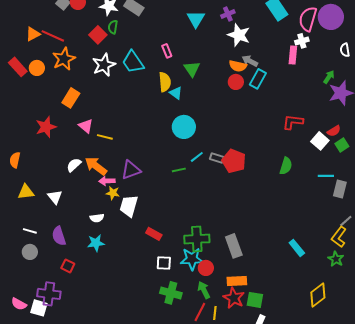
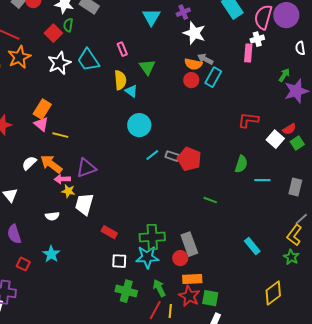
orange rectangle: (71, 98) -> (42, 109), moved
green line: (179, 170) -> (210, 200), moved, turned 32
cyan line: (326, 176) -> (262, 180), moved
cyan star: (96, 243) -> (51, 254), moved, turned -30
red circle: (206, 268) -> (180, 258), moved

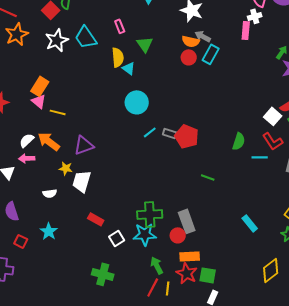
red L-shape: (248, 120) -> (273, 141), moved, turned -130
pink arrow: (62, 179) -> (27, 158), moved
red rectangle: (109, 232) -> (96, 219), moved
white square: (119, 261) -> (117, 238), turned -35
green cross: (126, 291) -> (103, 274), moved

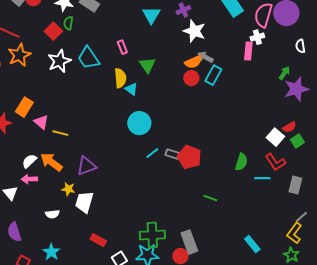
orange semicircle: (191, 41) -> (193, 62), turned -36
orange rectangle: (40, 86) -> (24, 107), moved

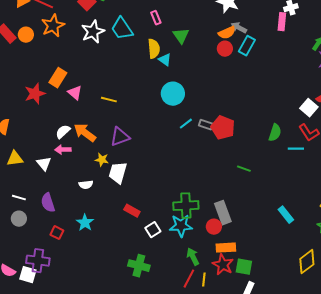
yellow line: (60, 133) -> (109, 100), moved

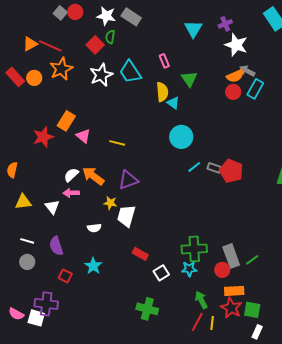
green line: (244, 169) -> (252, 260), moved, turned -56
cyan star: (181, 226) -> (189, 269), size x0.7

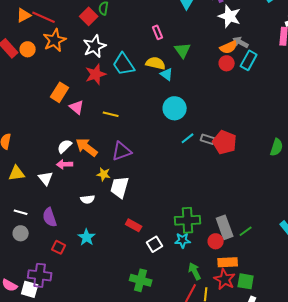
cyan trapezoid: (130, 72) -> (124, 64), moved
yellow semicircle: (162, 92) -> (156, 63), turned -72
red star: (43, 137) -> (96, 74), moved

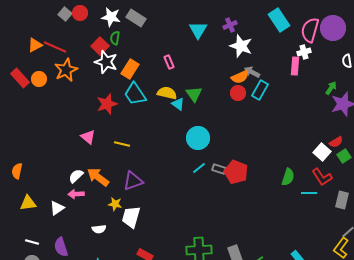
white star: (95, 46) -> (106, 62), moved, turned -30
green triangle: (183, 50) -> (194, 94), moved
orange rectangle: (60, 92) -> (130, 69), moved
cyan circle: (175, 108) -> (198, 138), moved
white triangle: (46, 178) -> (57, 208), turned 35

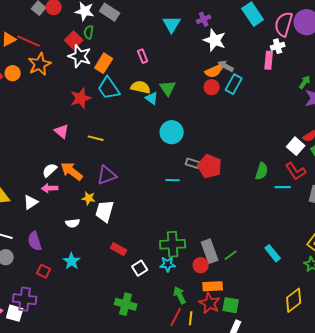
cyan line: (199, 168) -> (173, 180), moved, turned 40

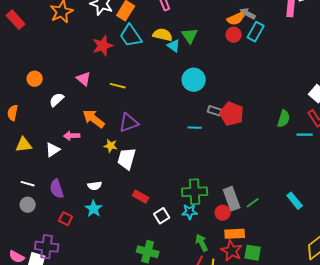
orange circle: (13, 73) -> (35, 79), moved
white semicircle: (50, 170) -> (57, 100), moved
white semicircle: (73, 223) -> (95, 186), moved

